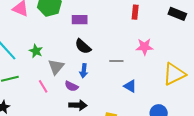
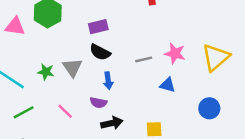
purple rectangle: (80, 20) -> (98, 27), moved
pink star: (145, 47) -> (175, 53), moved, turned 30
gray triangle: (56, 67) -> (72, 68), moved

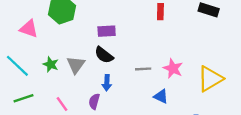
pink triangle: (15, 26) -> (29, 29), moved
purple semicircle: (98, 103) -> (94, 101), turned 84

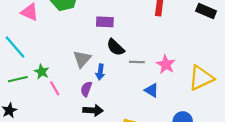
black semicircle: (104, 55) -> (116, 47), moved
green star: (51, 64) -> (42, 72), moved
gray triangle: (76, 65) -> (82, 59), moved

